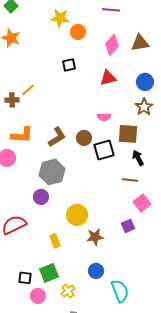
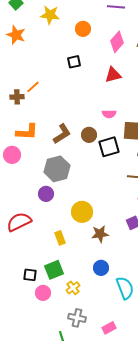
yellow star: (60, 18) -> (50, 15), moved

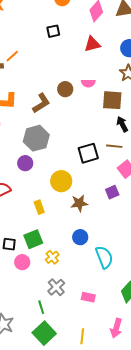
brown circle: (89, 135) -> (65, 89), moved
black square: (109, 147) -> (88, 153), moved
gray cross: (77, 318) -> (56, 287), turned 36
pink rectangle: (109, 328) -> (88, 297), turned 40

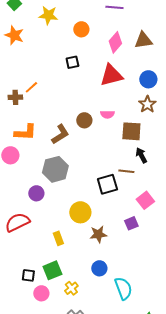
red triangle: (92, 44) -> (111, 75), size x1.4
brown line: (114, 146) -> (126, 171), moved
purple circle: (25, 163) -> (36, 193), moved

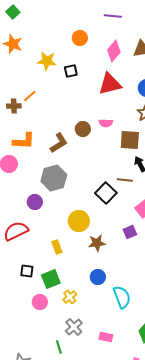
yellow star: (48, 15) -> (47, 61), moved
black square: (107, 184) -> (106, 193), turned -30
black square: (28, 275) -> (27, 271), moved

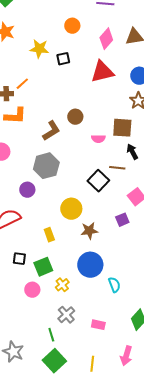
pink semicircle: (106, 123) -> (98, 139), moved
orange L-shape: (24, 141) -> (15, 116), moved
blue circle: (98, 277) -> (90, 265), size x1.6
cyan semicircle: (122, 297) -> (114, 285), size x0.7

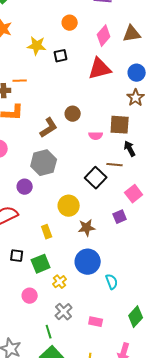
orange line: (22, 84) -> (20, 81), turned 40
pink circle: (32, 290) -> (30, 296), moved

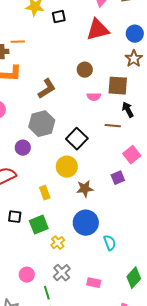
brown circle: (73, 114) -> (85, 70), moved
black square: (96, 178) -> (77, 139), moved
pink circle: (30, 296) -> (27, 275), moved

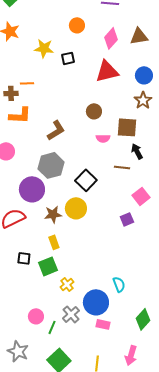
purple circle: (23, 148) -> (32, 189), size x1.6
brown star: (85, 189) -> (53, 214), moved
yellow rectangle: (45, 193) -> (54, 242), moved
blue circle: (86, 223) -> (96, 302), moved
green line: (47, 293) -> (52, 327), moved, turned 40

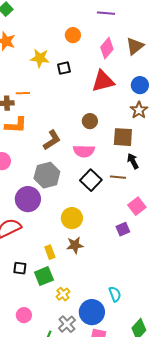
brown triangle: (139, 36) -> (135, 46), turned -30
pink semicircle: (103, 138) -> (84, 151), moved, size x1.5
black square: (86, 180) -> (91, 180), moved
brown star: (53, 214) -> (75, 245), moved
pink circle: (36, 316) -> (24, 315), moved

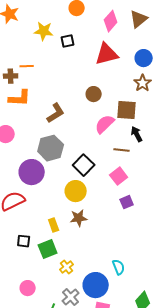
pink semicircle: (84, 151) -> (105, 124), moved, turned 135
black square: (91, 180) -> (84, 165), moved
pink square: (137, 206) -> (119, 176), moved

